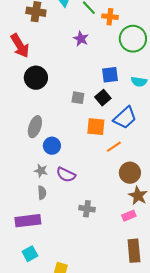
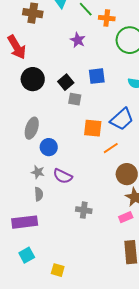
blue square: (110, 75) -> (97, 76), moved
black square: (103, 98) -> (66, 82), moved

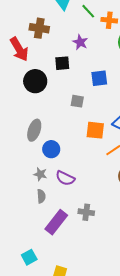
brown cross: (33, 13) -> (39, 28), moved
black square: (66, 82) -> (62, 63), moved, turned 35
purple rectangle: (25, 222) -> (56, 222), moved, turned -45

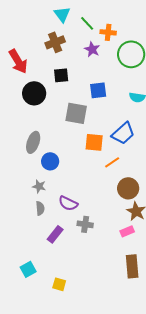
brown cross: (39, 28) -> (55, 42), moved, turned -30
purple star: (80, 42) -> (92, 49), moved
gray square: (77, 101) -> (76, 113), size x1.6
purple semicircle: (65, 178) -> (68, 203), moved
purple rectangle: (56, 222) -> (55, 234), size x0.7

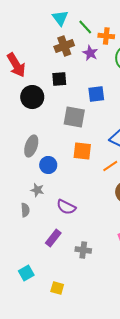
brown cross: (55, 42) -> (64, 46), moved
orange square: (94, 142) -> (82, 151), moved
gray semicircle: (40, 208) -> (25, 210), moved
gray cross: (85, 224) -> (83, 250), moved

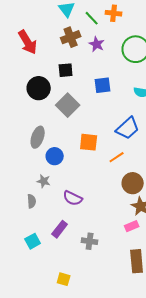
orange cross: (106, 36) -> (114, 13), moved
red arrow: (16, 65) -> (28, 42), moved
gray square: (74, 117) -> (68, 105), moved, turned 35
cyan square: (26, 273) -> (33, 241), moved

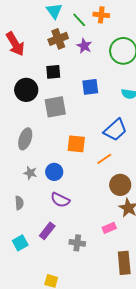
gray square: (68, 105) -> (55, 107), turned 35
blue circle: (55, 156) -> (54, 172), moved
gray star: (44, 181) -> (30, 173), moved
pink rectangle: (132, 226) -> (109, 228), moved

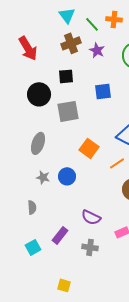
orange square: (76, 144) -> (89, 148), turned 30
purple semicircle: (60, 200) -> (91, 217), moved

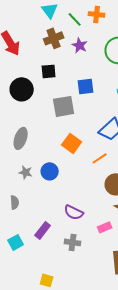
gray square: (68, 111) -> (64, 106), moved

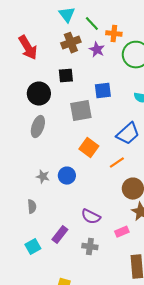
orange cross: (97, 14) -> (114, 34), moved
gray ellipse: (21, 138) -> (38, 127), moved

